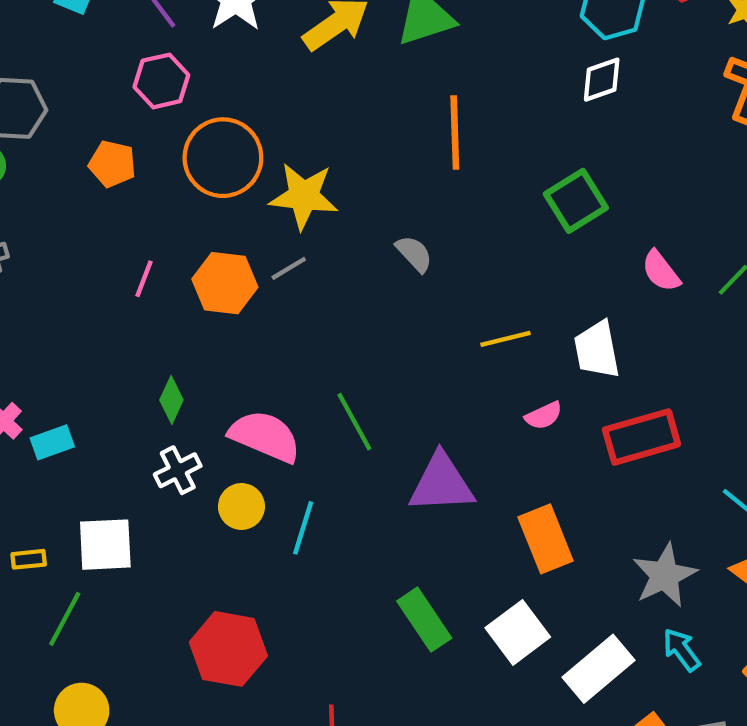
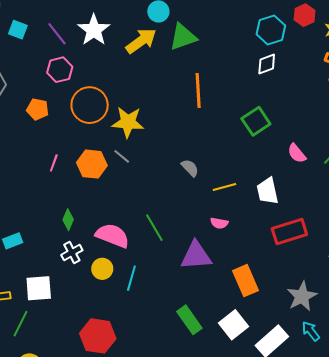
gray semicircle: (414, 254) -> (190, 168), moved
gray line: (289, 268) -> (122, 156), turned 72
pink semicircle: (544, 416) -> (219, 223), moved, turned 36

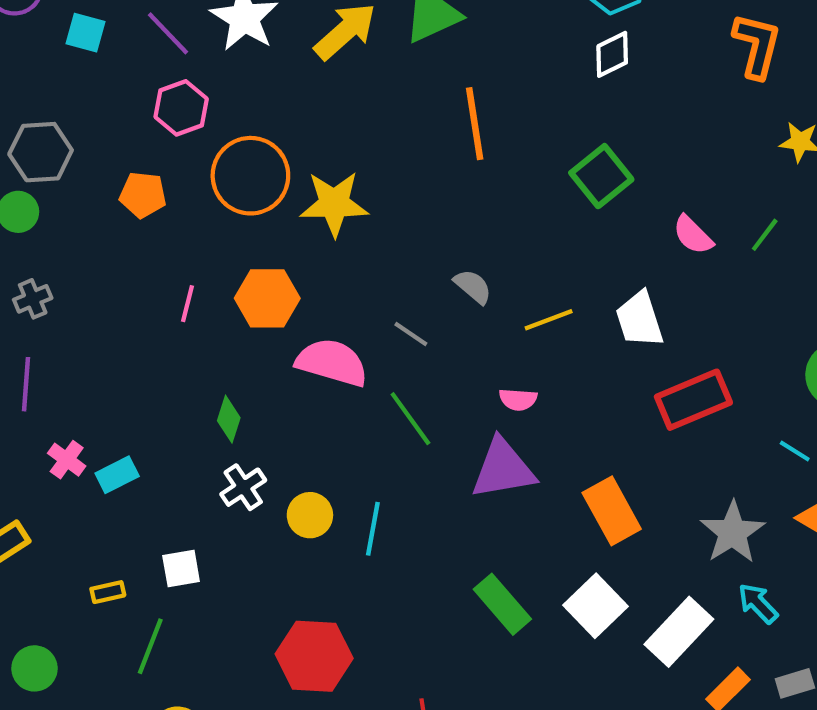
gray line: (122, 156) -> (411, 334), moved
pink semicircle: (219, 223) -> (518, 399), moved
pink semicircle: (113, 236) -> (332, 362), moved
white square: (39, 288) -> (181, 569), size x0.7

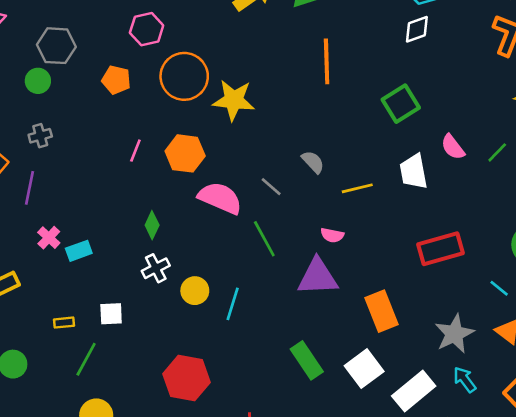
white trapezoid: (640, 319) -> (414, 172), moved

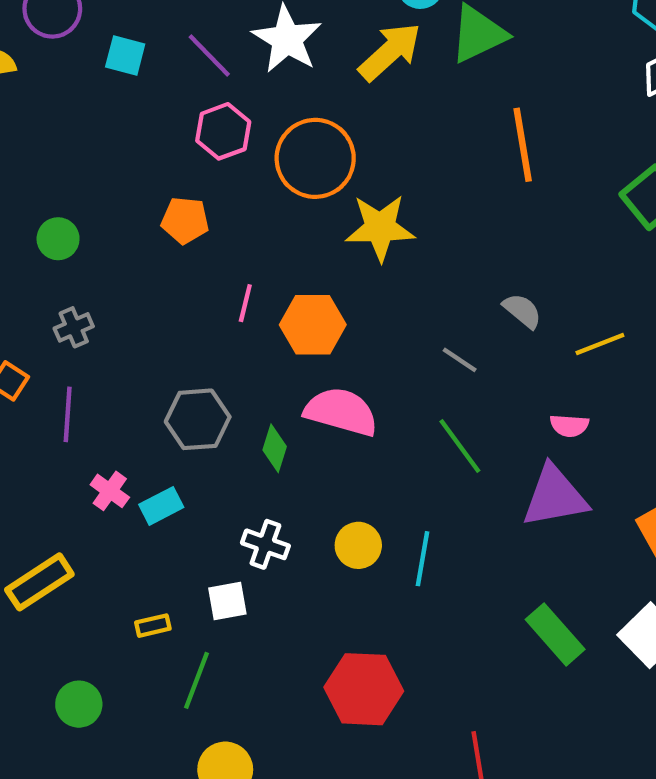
gray hexagon: (56, 46) -> (198, 419), moved
orange circle: (184, 76) -> (315, 158), moved
pink line: (135, 151) -> (245, 303), moved
pink semicircle: (220, 198) -> (341, 412), moved
white cross: (156, 268) -> (265, 544), moved, turned -36

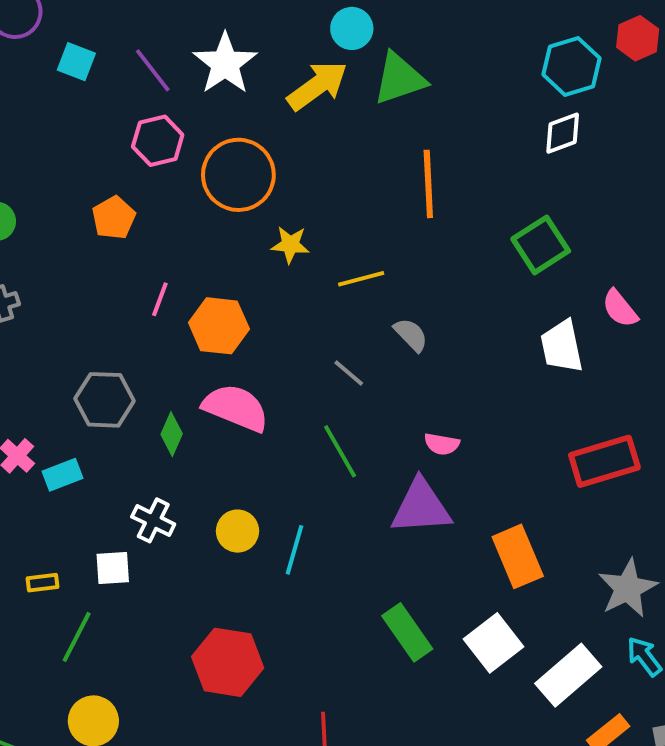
orange pentagon: (185, 220) -> (114, 218), turned 30
yellow star: (380, 228) -> (290, 245), size x0.6
yellow line: (600, 344) -> (361, 279), moved

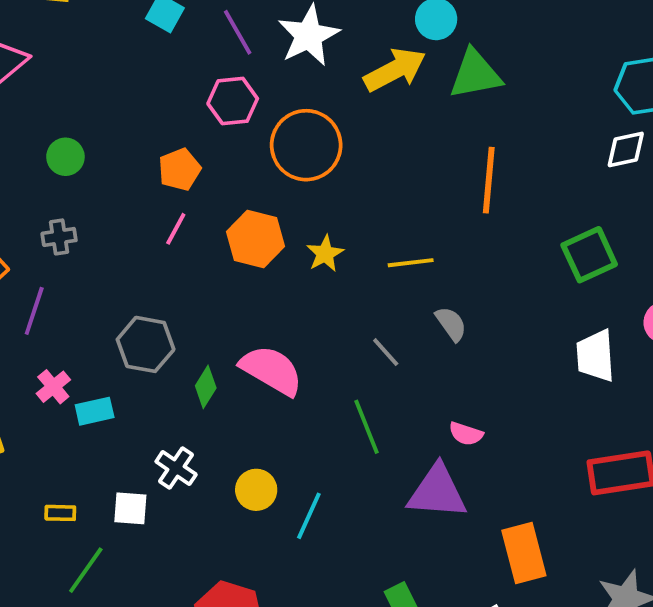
yellow star: (290, 245) -> (325, 254), moved, turned 30
pink line: (160, 299) -> (176, 229), moved
orange hexagon: (219, 326) -> (256, 239), moved

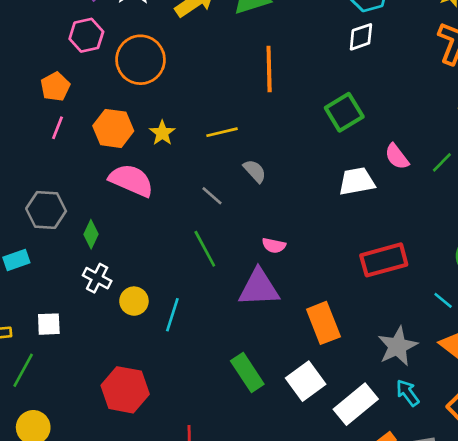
white trapezoid: (595, 356) -> (357, 181), turned 90
pink semicircle: (272, 370) -> (131, 180), moved
white cross: (176, 468) -> (97, 278), moved

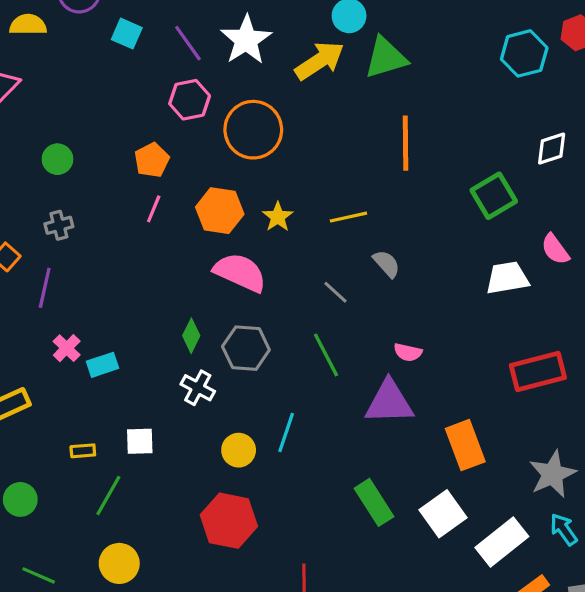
white diamond: (361, 37) -> (552, 149), moved
gray hexagon: (46, 210) -> (246, 348), moved
yellow circle: (134, 301) -> (239, 450), moved

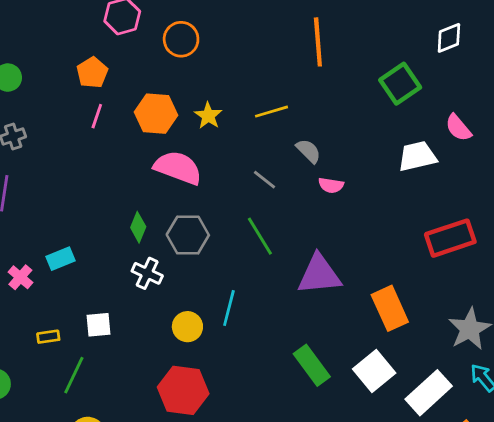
orange circle: (253, 130) -> (181, 39), size x0.7
pink cross: (67, 348) -> (20, 277), moved
pink semicircle: (408, 352) -> (331, 185), moved

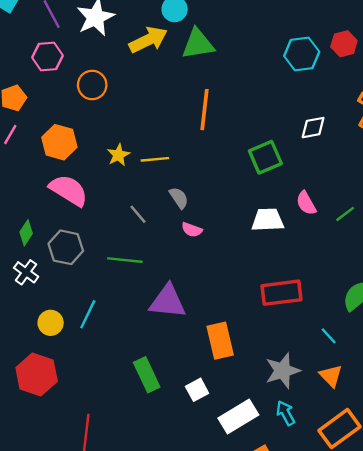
yellow star: (208, 116) -> (118, 155), moved
green line: (260, 236) -> (125, 260), turned -64
white square: (374, 371) -> (197, 390), size x0.7

